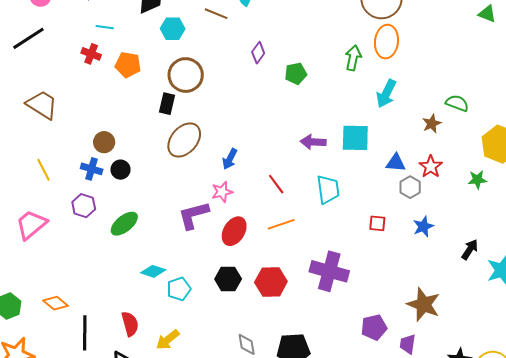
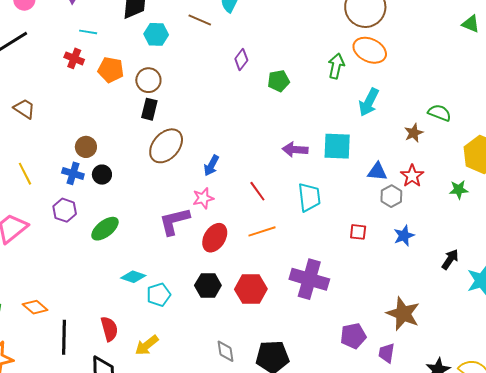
orange ellipse: (386, 42) -> (370, 50), turned -72
brown circle: (186, 75) -> (148, 80), moved, size x0.7
brown trapezoid: (42, 105) -> (24, 109), size x0.7

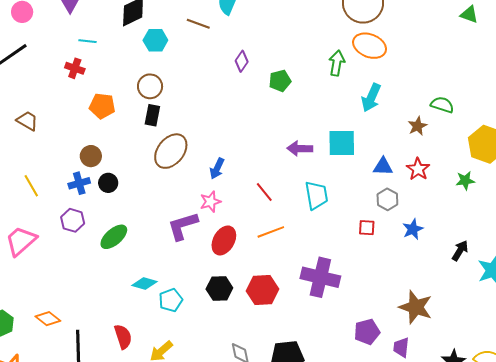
orange pentagon: (111, 70) -> (102, 106), moved
blue cross: (73, 173) -> (79, 183), turned -30
gray hexagon: (391, 196) -> (387, 199), moved

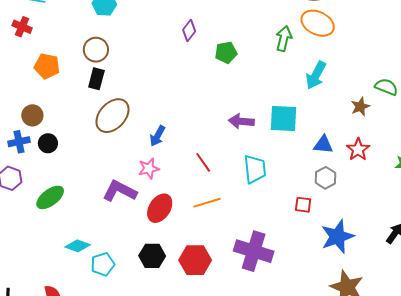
purple L-shape: (183, 226) -> (120, 191), turned 40
blue star: (413, 229) -> (337, 237), moved, size x1.6

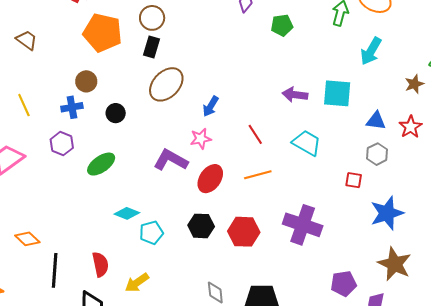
orange pentagon: (47, 66) -> (103, 33), size x1.5
black circle: (48, 143) -> (116, 113), moved
cyan trapezoid: (255, 169) -> (307, 143), turned -56

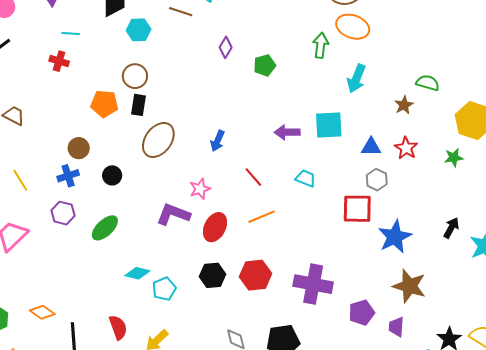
orange pentagon: (103, 33) -> (104, 104), moved, size x0.7
blue arrow: (211, 106) -> (217, 141), moved
cyan trapezoid: (307, 143) -> (306, 178), size x0.7
red square: (354, 180) -> (357, 209), size x1.8
purple cross: (303, 225) -> (313, 284), moved

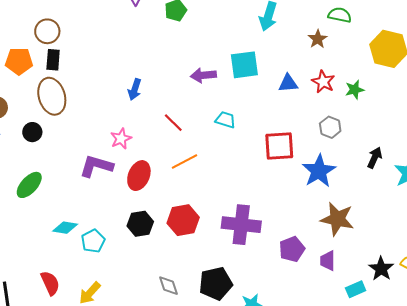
brown ellipse: (158, 140) -> (52, 96), moved, turned -48
green star: (454, 158) -> (355, 90), moved
gray hexagon: (377, 180) -> (330, 127), moved

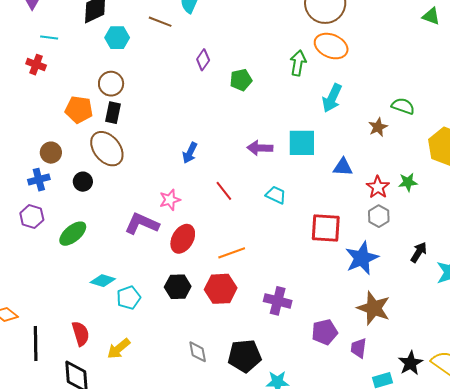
red star: (323, 82) -> (378, 187), moved
brown ellipse: (52, 96) -> (107, 149), turned -30
orange line: (184, 161) -> (232, 253), moved
purple cross: (241, 225) -> (278, 301), size x0.7

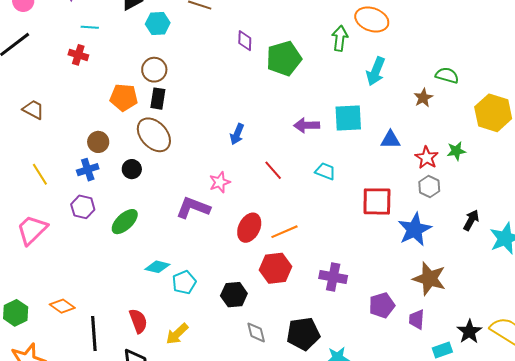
purple diamond: (203, 60) -> (245, 41), turned -30
green pentagon: (241, 80) -> (284, 58), size x1.6
red ellipse: (183, 239) -> (249, 228), moved
black hexagon: (178, 287) -> (234, 295), moved

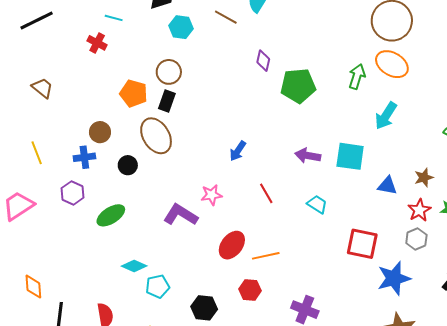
brown star: (423, 98) -> (424, 178), moved
red hexagon: (276, 268) -> (250, 290), size x0.7
orange diamond: (62, 306) -> (33, 287), turned 40

